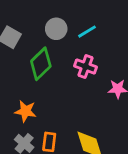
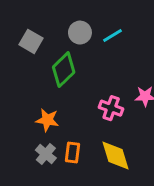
pink cross: (86, 66) -> (111, 108), moved

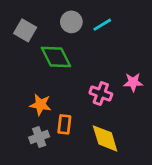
green diamond: (64, 70) -> (56, 57), turned -72
orange rectangle: (73, 153) -> (64, 124), moved
gray cross: (46, 154) -> (39, 137), turned 30

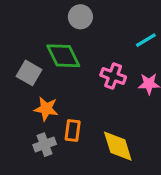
cyan line: (102, 25) -> (146, 40), moved
gray square: (25, 30) -> (29, 73), moved
pink cross: (101, 93) -> (113, 76), moved

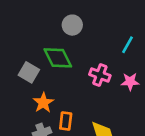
cyan line: (146, 40) -> (127, 45), turned -30
orange star: (46, 109) -> (43, 103), turned 30

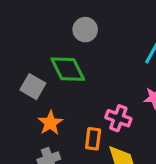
pink cross: (100, 75) -> (118, 118), moved
orange rectangle: (66, 121) -> (93, 139), moved

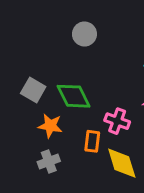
green diamond: (68, 69) -> (74, 96), moved
orange star: (50, 123) -> (50, 126), turned -30

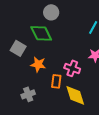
green diamond: (74, 96) -> (41, 33), moved
orange star: (50, 126) -> (38, 64), moved

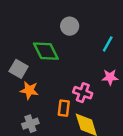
gray circle: (51, 12) -> (70, 26), moved
orange star: (38, 64) -> (29, 90), moved

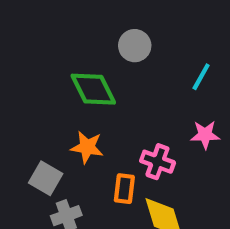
gray square: (19, 69) -> (46, 178), moved
orange star: (29, 90) -> (87, 147), moved

